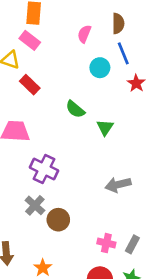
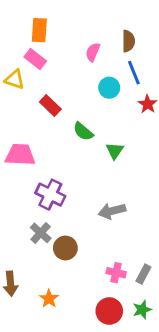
red rectangle: (30, 85) -> (50, 105), moved
gray arrow: (118, 185) -> (112, 211), moved

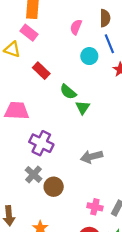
green triangle: (115, 151) -> (83, 107), moved

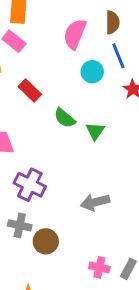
pink semicircle: (76, 27) -> (75, 34), size x1.5
green triangle: (83, 107) -> (95, 131), moved
gray cross: (33, 174) -> (20, 225), turned -30

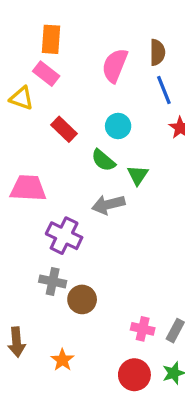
cyan circle: (92, 72) -> (118, 126), moved
gray arrow: (95, 202) -> (108, 205), moved

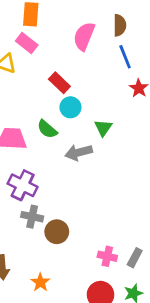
cyan circle: (118, 126) -> (70, 107), moved
red rectangle: (64, 129) -> (59, 83), moved
green semicircle: (103, 160) -> (47, 129), moved
purple cross: (64, 236) -> (23, 185), moved

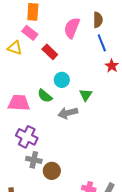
red rectangle: (59, 83) -> (50, 52), moved

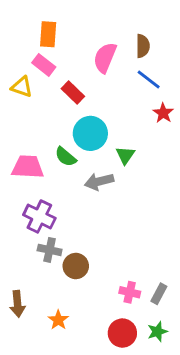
blue line: (102, 43) -> (149, 79), turned -30
cyan circle: (62, 80) -> (90, 133), size x1.5

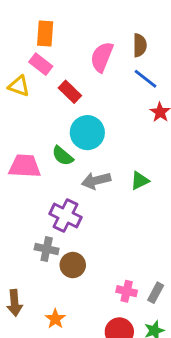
green triangle: (125, 155) -> (140, 181), moved, turned 30
purple cross: (39, 216) -> (65, 216), moved

